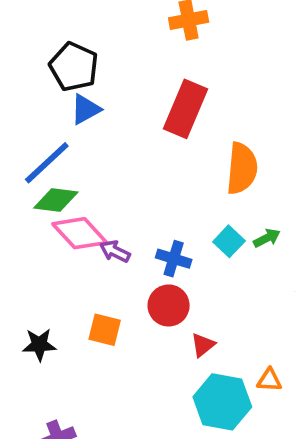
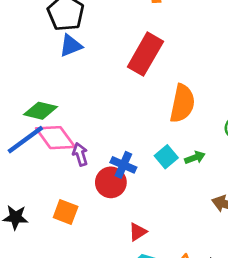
blue line: (47, 163) -> (25, 140), moved
purple arrow: (115, 251) -> (80, 154), turned 40
red circle: (169, 305) -> (111, 182), moved

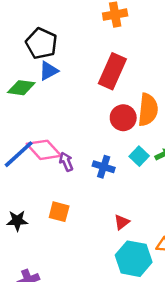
green diamond: (41, 111) -> (21, 88), moved
red circle: (111, 182) -> (123, 118), moved

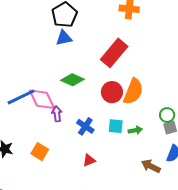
green diamond: (21, 88) -> (72, 80), moved
cyan square: (139, 156) -> (116, 126), turned 35
red triangle: (122, 222) -> (89, 160), moved

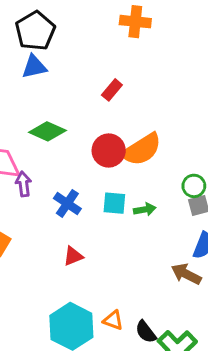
red rectangle: (114, 53) -> (112, 90), size x0.5
orange semicircle: (133, 91) -> (142, 149), turned 36
brown arrow: (151, 166) -> (186, 274), moved

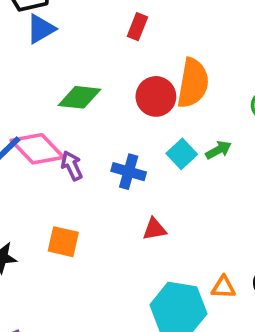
orange semicircle: (142, 149) -> (193, 83), turned -30
cyan square: (114, 203) -> (182, 154), turned -30
red triangle: (73, 256) -> (155, 229), turned 30

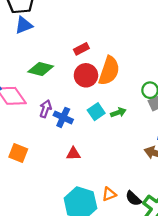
red rectangle: (137, 27) -> (81, 49), moved, turned 32
purple arrow: (72, 166) -> (45, 109), moved, turned 35
orange triangle: (223, 287) -> (109, 194), turned -32

